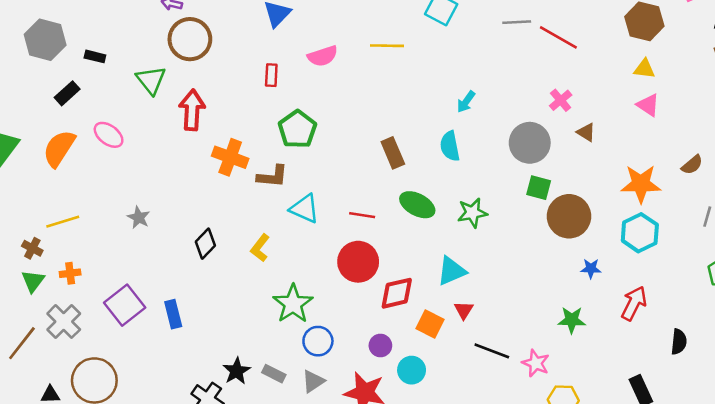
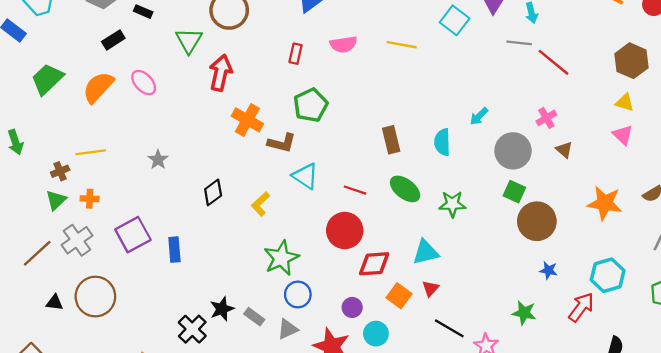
cyan arrow: (466, 102) -> (479, 116), moved
cyan hexagon: (640, 233) -> (608, 275), moved
brown cross: (32, 248) -> (60, 171), turned 30

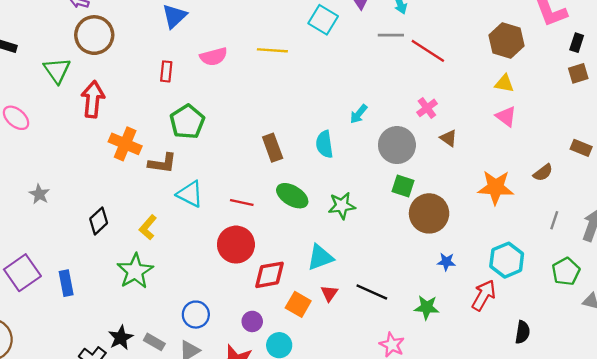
green star: (281, 258) -> (135, 271), moved
black line: (449, 328) -> (372, 292), moved

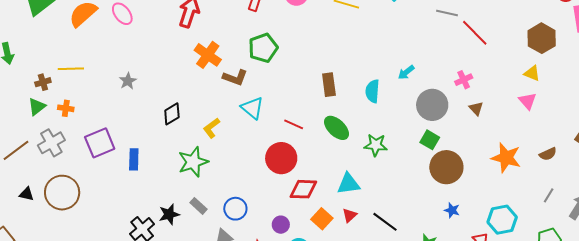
gray rectangle: (154, 342) -> (198, 206), moved

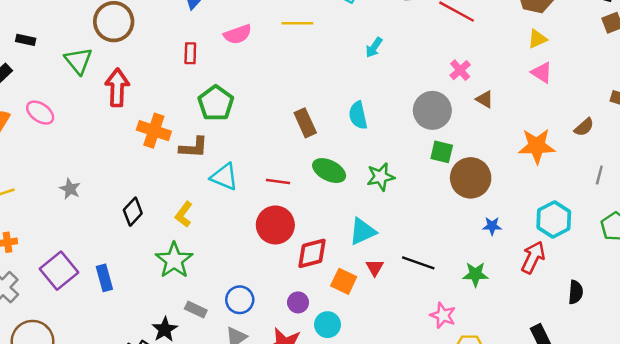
cyan arrow: (406, 72) -> (374, 47), moved
yellow triangle: (532, 73) -> (537, 39), turned -30

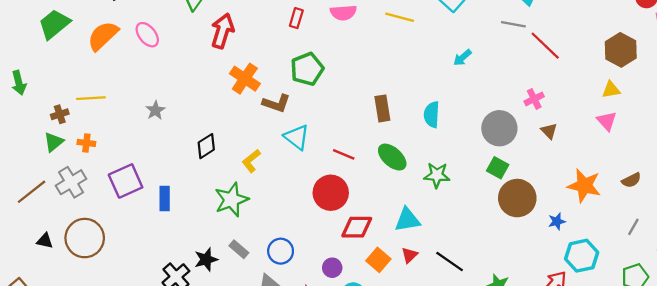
blue star: (492, 226) -> (557, 221), moved, turned -30

